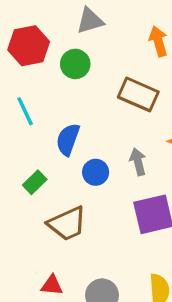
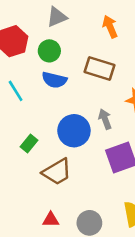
blue semicircle: (68, 139) -> (54, 80), moved, turned -90
blue circle: (96, 172) -> (74, 131), size x1.6

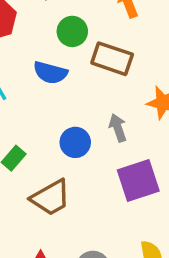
green circle: (49, 51) -> (72, 31), moved
blue circle: (74, 131) -> (75, 142), size x0.7

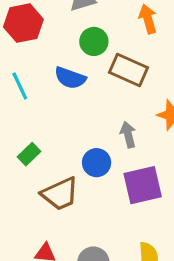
blue circle: (75, 142) -> (97, 163), moved

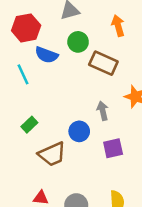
blue semicircle: (70, 78) -> (46, 55), moved
purple square: (143, 185) -> (113, 148), size x0.7

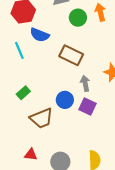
green circle: (78, 42) -> (78, 18), moved
brown rectangle: (103, 63) -> (71, 55), moved
purple square: (113, 148) -> (87, 107), moved, turned 36

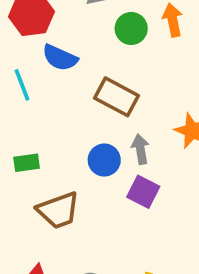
green rectangle: (23, 93) -> (27, 163), turned 32
blue circle: (65, 100) -> (104, 160), moved

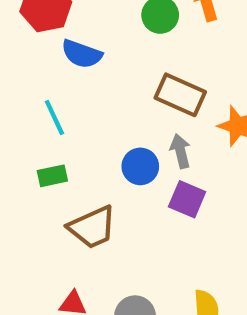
cyan line: (22, 85) -> (54, 118), moved
brown rectangle: (116, 97) -> (180, 95), moved

